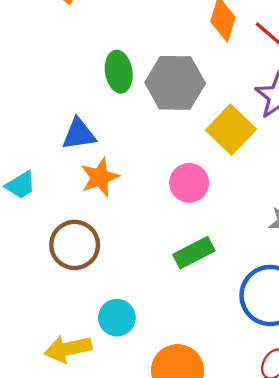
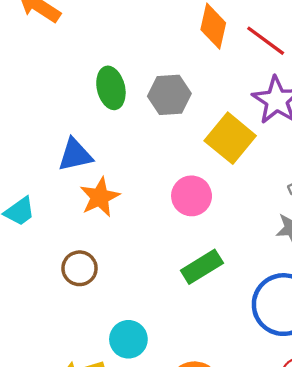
gray hexagon: (175, 83) -> (169, 95), size x0.7
brown circle: (75, 245) -> (80, 268), size x0.7

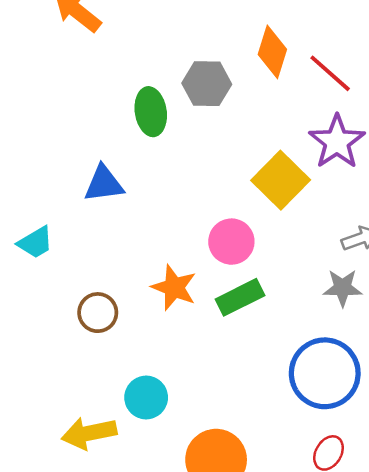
gray hexagon: (169, 95) -> (207, 84), moved
orange star: (100, 197) -> (174, 288), moved, turned -30
green rectangle: (202, 267) -> (240, 297), moved

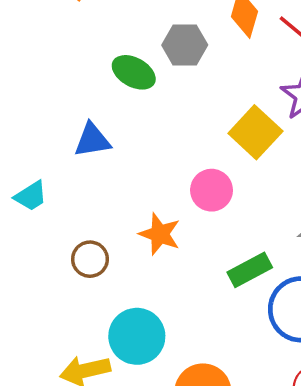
green ellipse: (151, 112) -> (134, 72), turned -51
green rectangle: (240, 297) -> (250, 270), moved
cyan circle: (146, 397) -> (137, 336), size x1.4

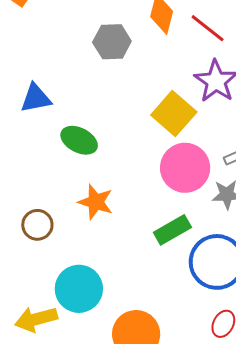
green ellipse: (134, 72) -> (79, 140), moved
blue triangle: (92, 140) -> (36, 98), moved
pink circle: (212, 190) -> (185, 168), moved, size x1.4

